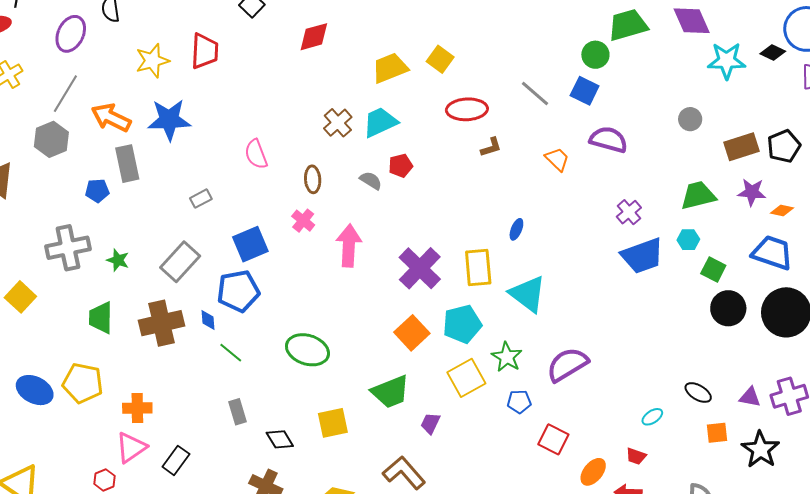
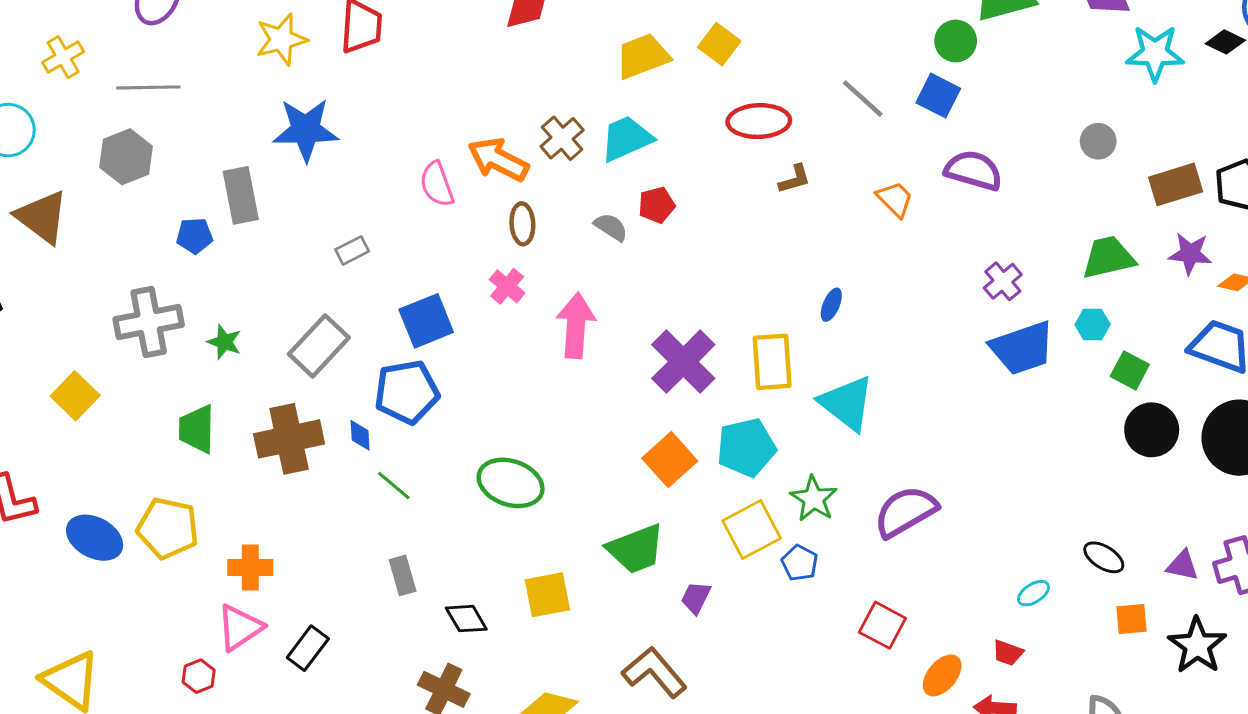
gray line: (65, 94) -> (148, 87), turned 57
orange arrow: (111, 118) -> (498, 160), moved
blue pentagon: (519, 402) -> (800, 563), moved, turned 30

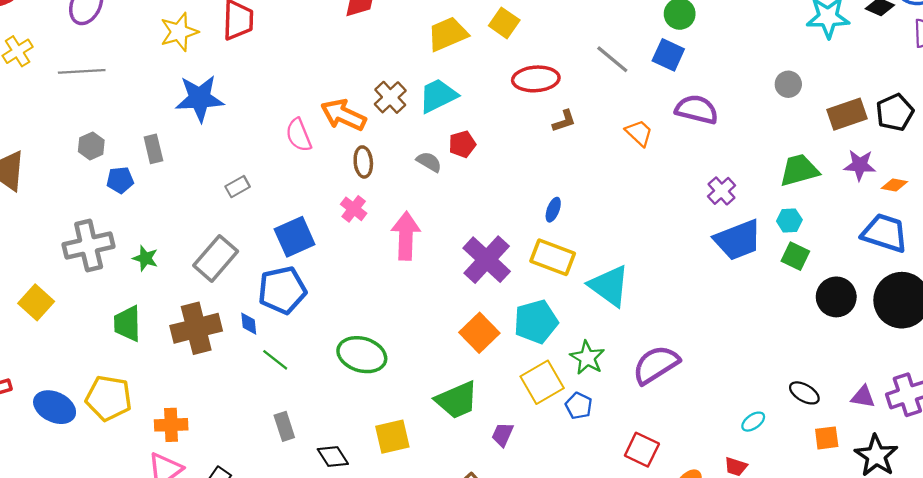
gray hexagon: (126, 157) -> (91, 146), moved, size x0.7
gray rectangle: (241, 195) -> (153, 149), size x0.7
blue ellipse: (831, 305) -> (553, 210), moved
yellow rectangle: (772, 362) -> (553, 257), turned -63
green square: (1130, 370) -> (795, 256), moved

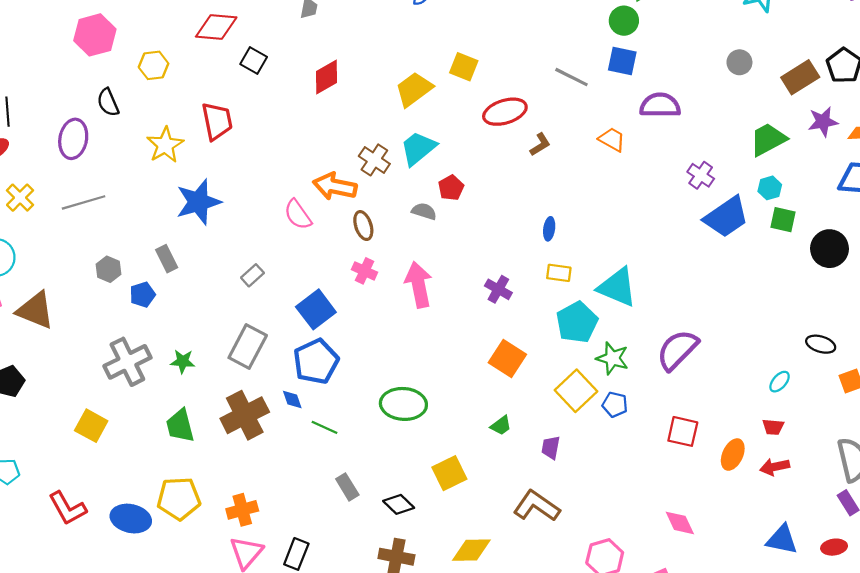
yellow rectangle: (553, 257) -> (559, 273), size x0.6
purple cross: (487, 260) -> (498, 289), size x0.6
cyan pentagon: (536, 322) -> (577, 322), moved
green trapezoid: (457, 400) -> (501, 426), size x0.5

